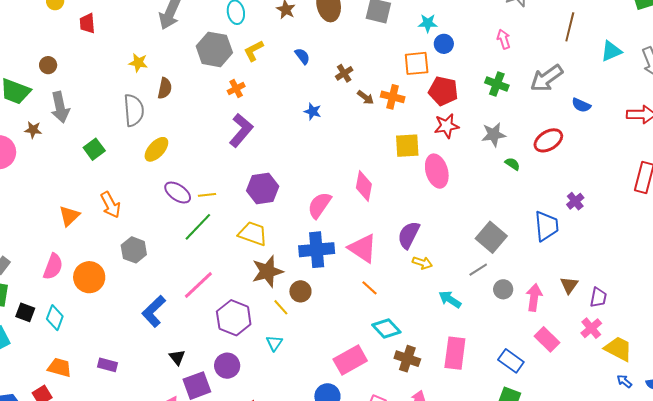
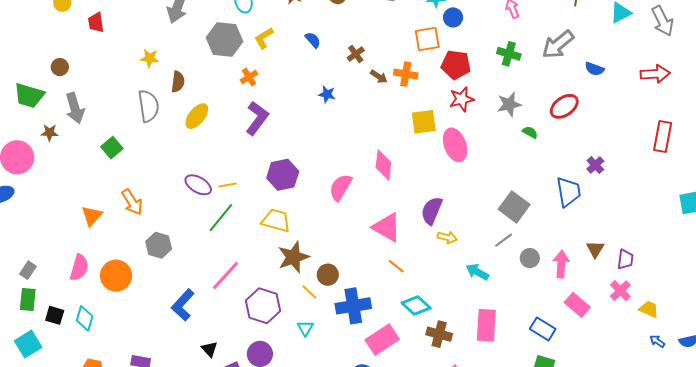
yellow ellipse: (156, 149) -> (197, 116), moved
blue cross: (317, 250) -> (353, 306), moved
yellow trapezoid: (618, 349) -> (649, 309), size x0.7

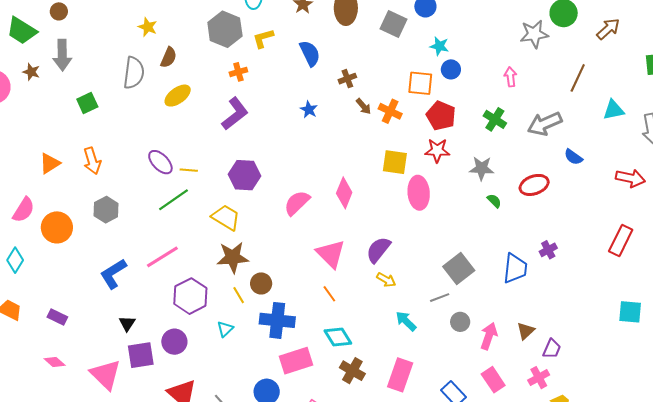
blue semicircle: (313, 40) -> (310, 53), size x1.5

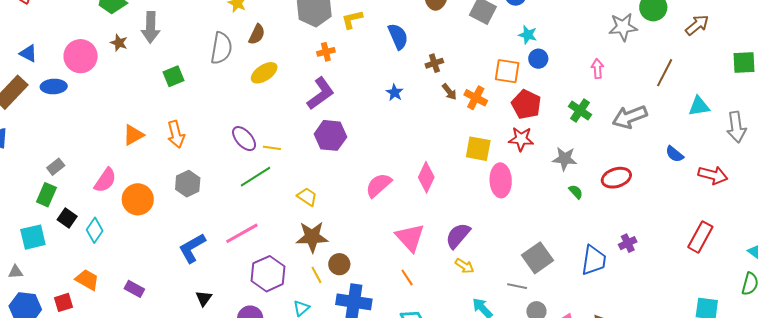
blue semicircle: (573, 157) -> (675, 154), moved
purple hexagon: (245, 175) -> (330, 135), moved
yellow trapezoid: (226, 217) -> (307, 197), size x0.7
gray line: (440, 298) -> (517, 286), turned 30

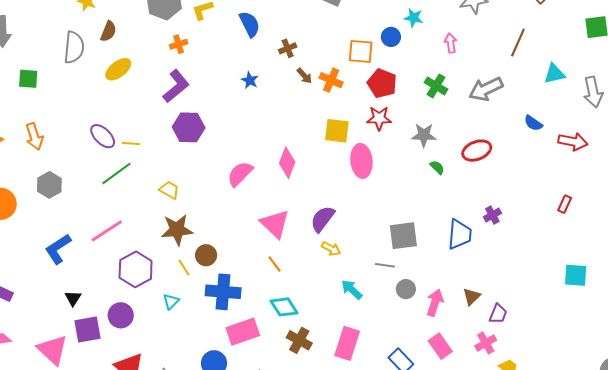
cyan star: (528, 35) -> (414, 18), moved
green square: (174, 76) -> (28, 79), turned 30
red rectangle: (700, 237) -> (565, 204), size x0.6
gray square: (538, 258) -> (403, 236), turned 32

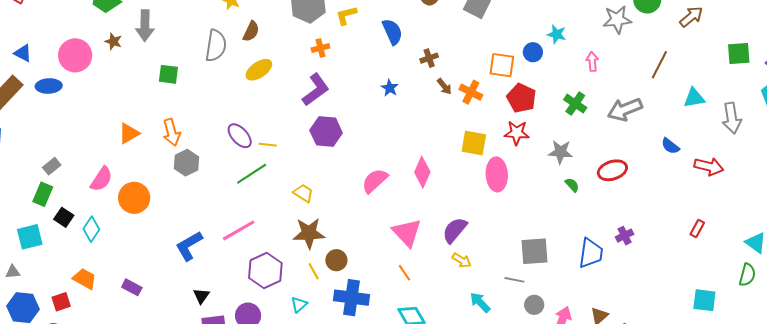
gray hexagon: (49, 185) -> (186, 163), moved

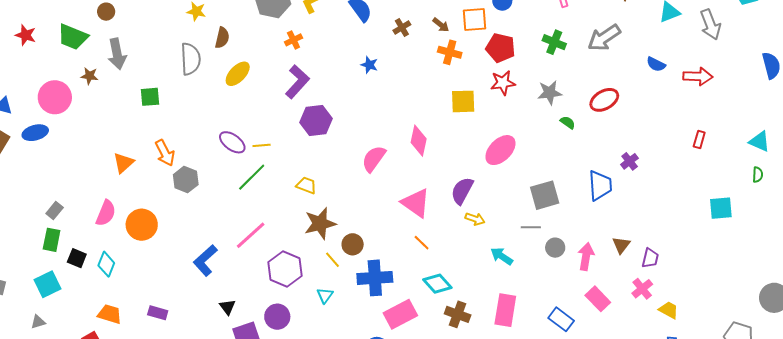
brown arrow: (444, 86) -> (441, 25), moved
pink ellipse: (497, 174) -> (500, 150), moved, turned 60
green semicircle: (747, 275) -> (758, 175), size x0.7

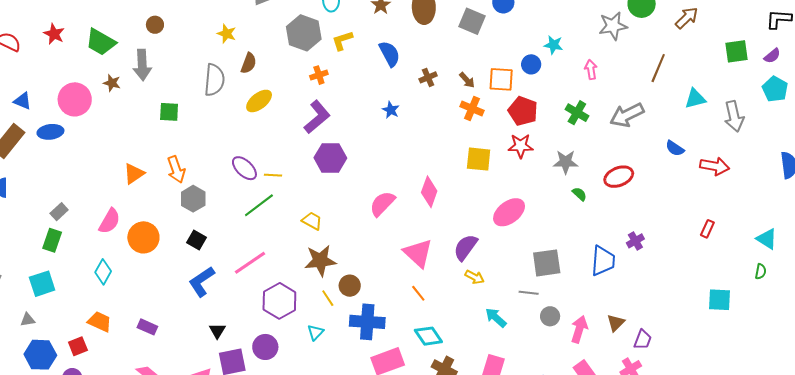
brown circle: (106, 12) -> (155, 25), moved
black square: (77, 258) -> (196, 240), moved

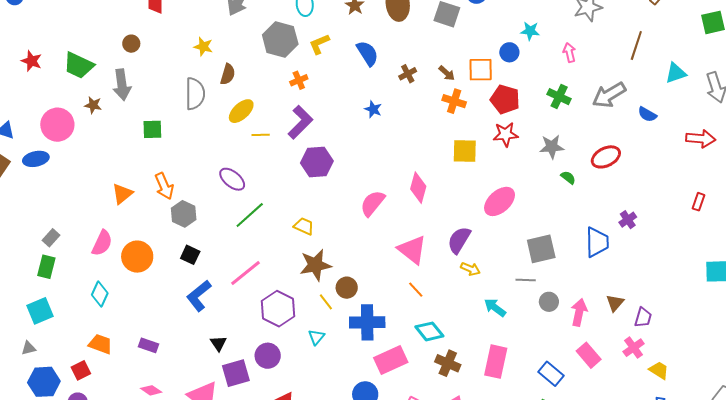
blue semicircle: (675, 148) -> (647, 114), moved
yellow line: (273, 175) -> (261, 135), moved

